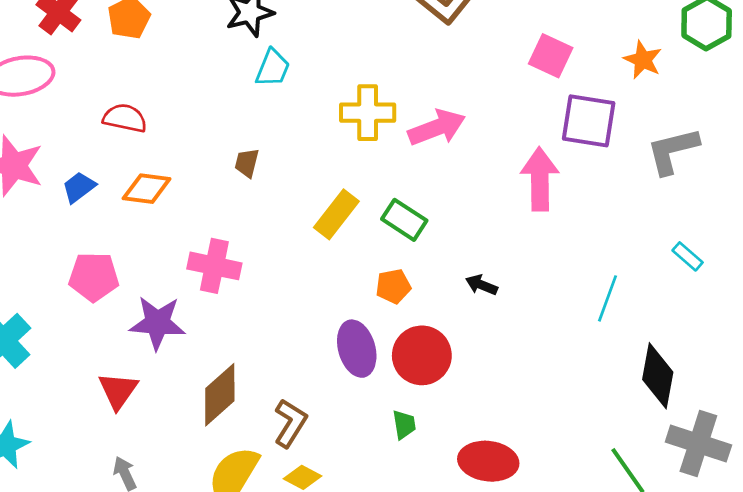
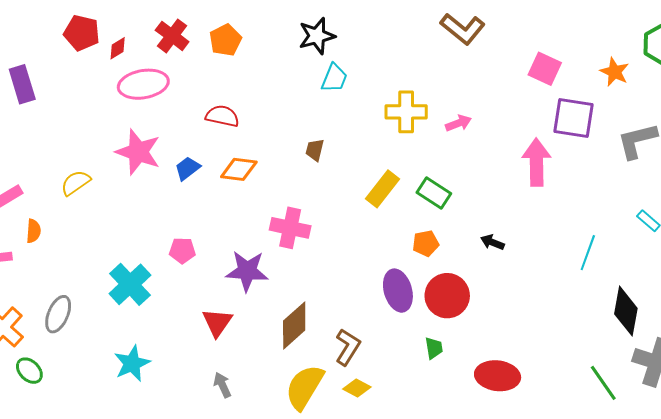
pink arrow: (437, 128) -> (458, 123), size x0.6
pink pentagon: (94, 277) -> (182, 250), moved, size x0.7

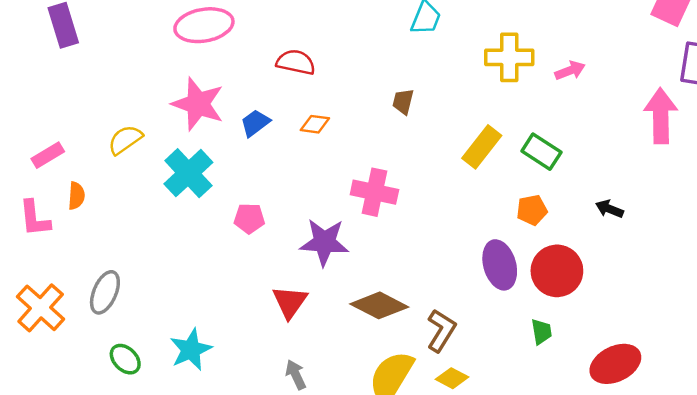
orange diamond: (239, 169) -> (315, 124), size x0.7
cyan cross: (130, 284) -> (188, 173), moved
brown diamond: (294, 325) -> (379, 305), turned 69
green ellipse: (29, 371) -> (125, 359), moved
red ellipse: (498, 376) -> (615, 364), turned -33

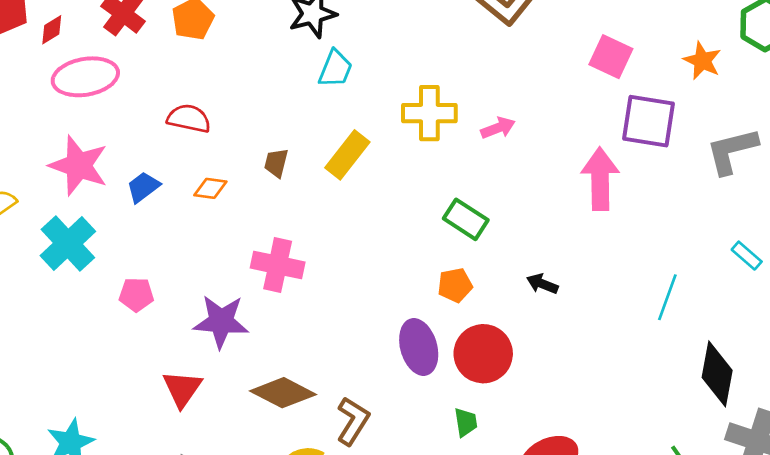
brown trapezoid: (403, 102) -> (276, 163), moved
yellow rectangle: (482, 147) -> (347, 155), moved

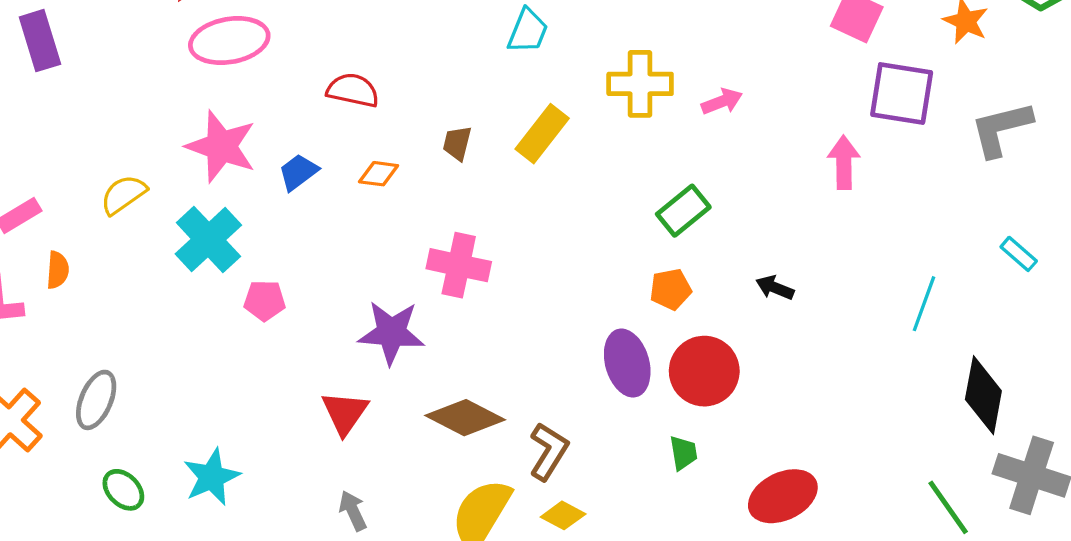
pink arrow: (600, 179) -> (844, 162), size x0.7
green rectangle: (466, 219) -> (683, 211), turned -72
pink pentagon: (136, 295) -> (265, 300), moved

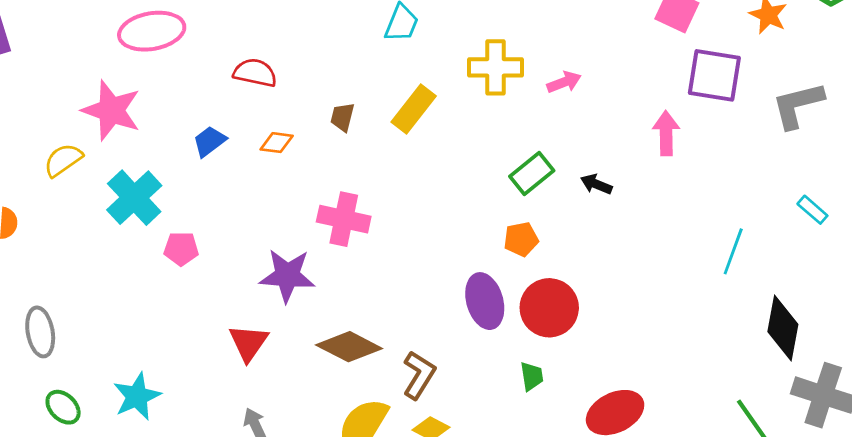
pink star: (221, 146) -> (111, 110), moved
black arrow: (775, 288) -> (596, 184), moved
gray ellipse: (96, 400) -> (40, 332), turned -33

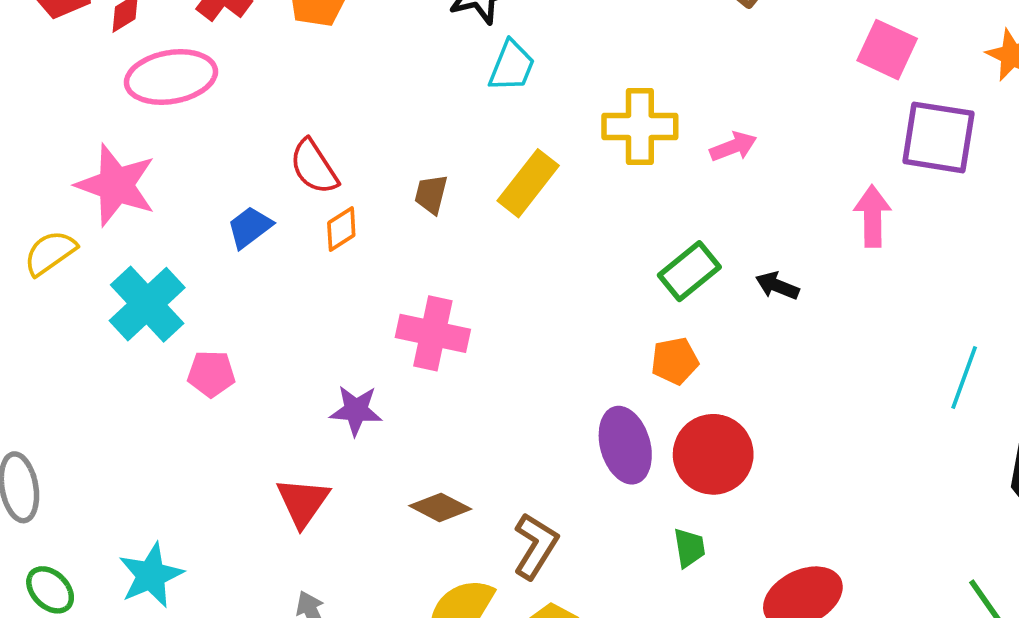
red semicircle: (255, 73) -> (314, 167), moved, turned -135
orange diamond: (277, 143) -> (341, 229), turned -40
purple star: (287, 276) -> (356, 410), size x0.7
brown diamond: (349, 347) -> (440, 507), size x0.7

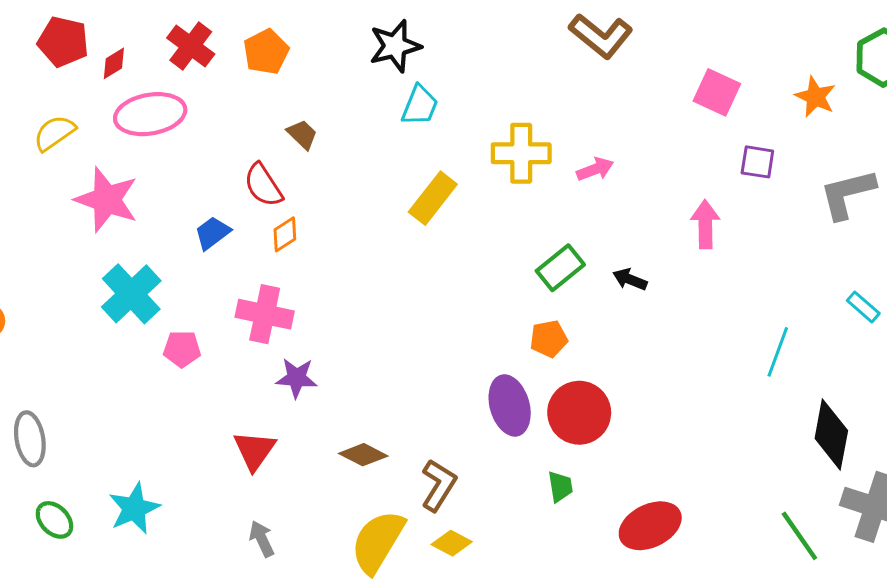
purple square: (938, 137) -> (757, 162), size x0.6
brown trapezoid: (431, 194) -> (302, 134), moved, turned 120
yellow semicircle: (50, 253) -> (54, 133), moved
pink cross: (433, 333) -> (265, 314), moved

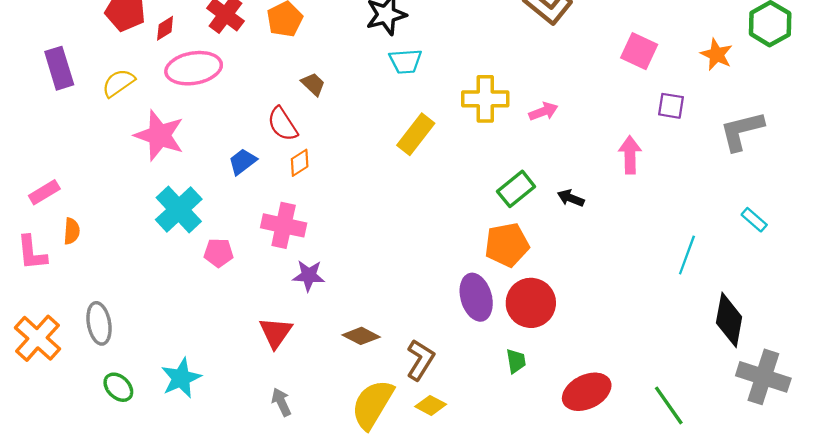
cyan trapezoid: (420, 105) -> (406, 61), turned 64
orange pentagon: (549, 339) -> (507, 245), size x1.5
green line: (799, 536) -> (669, 405), moved

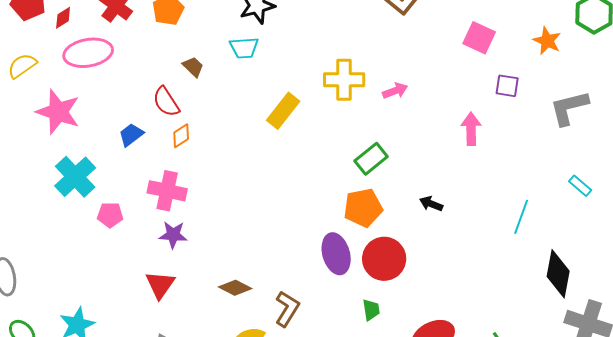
cyan trapezoid: (406, 61) -> (244, 48), moved
black arrow: (571, 198) -> (431, 204), moved
purple star: (309, 276) -> (173, 235), moved

